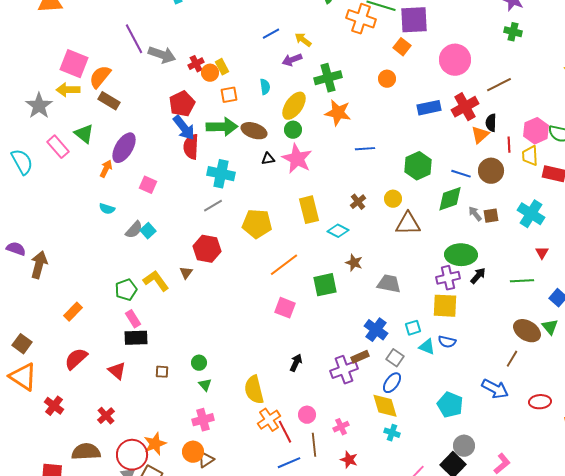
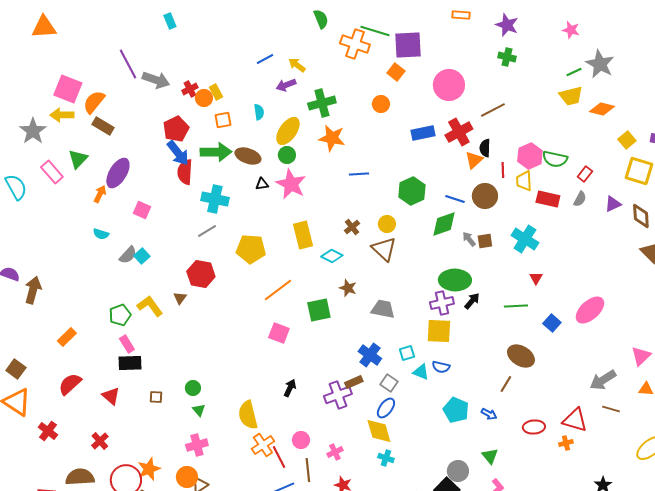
green triangle: (84, 134) -> (78, 159), turned 35
brown triangle: (408, 224) -> (384, 249), moved, turned 44
green triangle: (550, 327) -> (490, 456), moved
blue arrow: (495, 389) -> (489, 414), size x0.6
cyan pentagon: (450, 405) -> (456, 410), moved

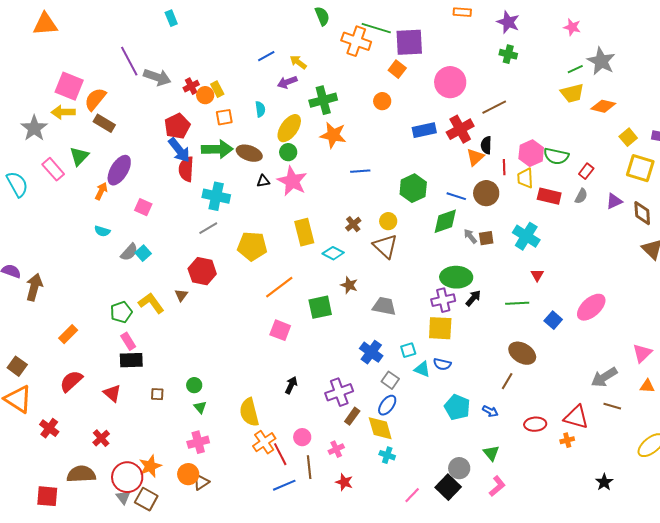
brown rectangle: (354, 382) -> (352, 416), moved, turned -30

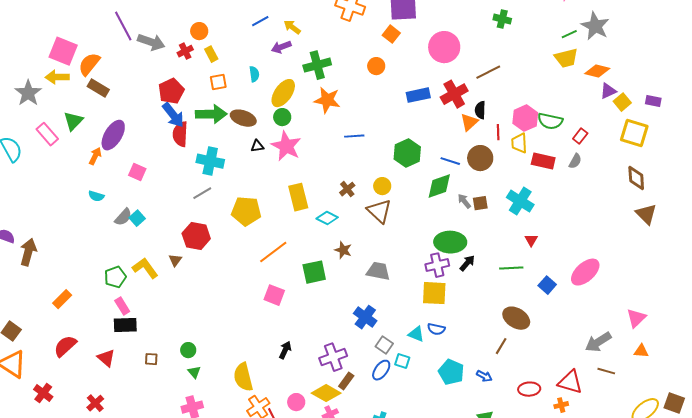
orange circle: (205, 95) -> (199, 31), moved
purple triangle: (614, 201) -> (608, 91), moved
cyan square: (408, 350) -> (402, 361), moved, turned 35
yellow diamond: (380, 428) -> (326, 393), moved, turned -44

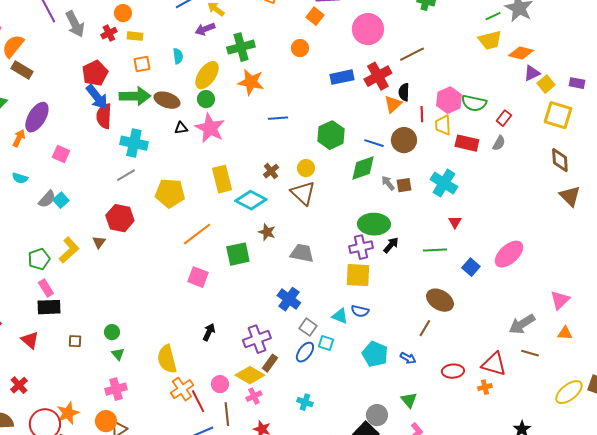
gray arrow: (151, 42) -> (75, 24), turned 44
yellow rectangle: (211, 54) -> (135, 36), turned -56
cyan diamond: (327, 218) -> (251, 200), size x1.4
yellow L-shape: (145, 268) -> (69, 250), turned 84

